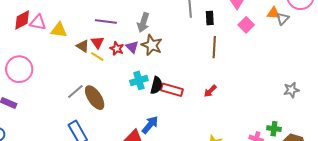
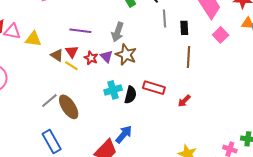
red rectangle: (172, 90) -> (154, 88), moved

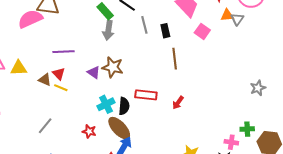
gray arrow: (118, 32) -> (108, 30), moved
red star: (91, 58) -> (89, 131), moved
brown ellipse: (69, 107) -> (119, 128), moved

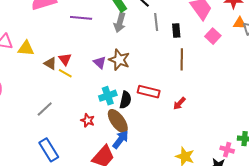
purple line: (64, 52) -> (81, 18), moved

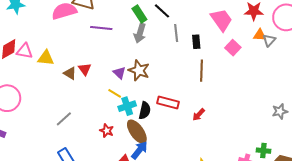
yellow line: (65, 73) -> (115, 93), moved

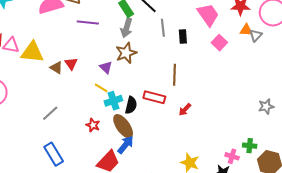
yellow triangle: (46, 58) -> (32, 52), size x1.4
brown star: (139, 70) -> (126, 53), moved, turned 30
brown line: (201, 71) -> (175, 75), moved

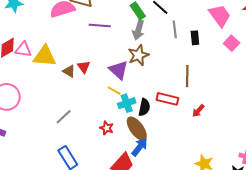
purple triangle: (106, 67) -> (119, 70), size x1.5

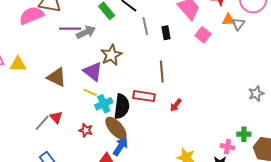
gray arrow: (138, 30) -> (86, 32), moved, turned -126
yellow triangle: (45, 56) -> (18, 64), size x0.7
red triangle: (84, 67) -> (56, 117), moved
brown triangle: (69, 71) -> (57, 77), moved, size x1.5
black semicircle: (144, 107) -> (122, 106), size x1.4

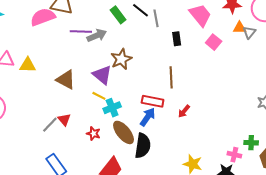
gray line: (145, 26) -> (156, 18), moved
black semicircle: (122, 106) -> (143, 146), moved
blue arrow: (120, 146) -> (148, 117), moved

